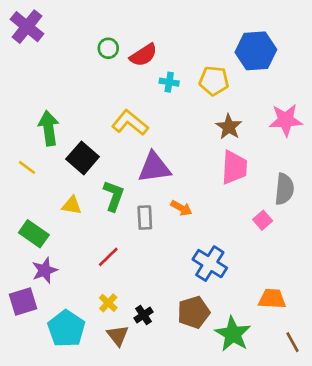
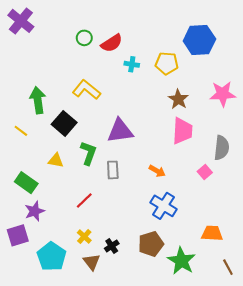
yellow L-shape: (130, 123) -> (86, 90), moved
orange arrow: (181, 208) -> (157, 171), moved

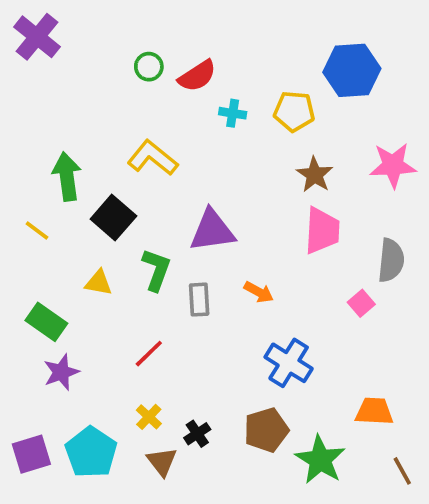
orange arrow: (157, 171) -> (259, 292), moved
purple square: (18, 235) -> (31, 454), moved

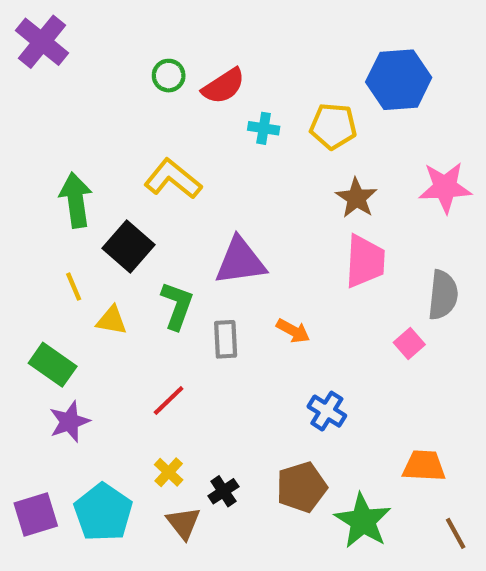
yellow line: (37, 231) -> (74, 287), moved, turned 30
blue cross: (289, 363) -> (327, 411), size x0.7

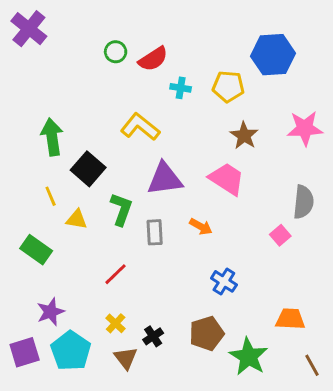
yellow L-shape: (173, 179) -> (140, 127), moved
pink trapezoid: (365, 261) -> (227, 179), moved, turned -60
purple star: (69, 422) -> (51, 312), moved

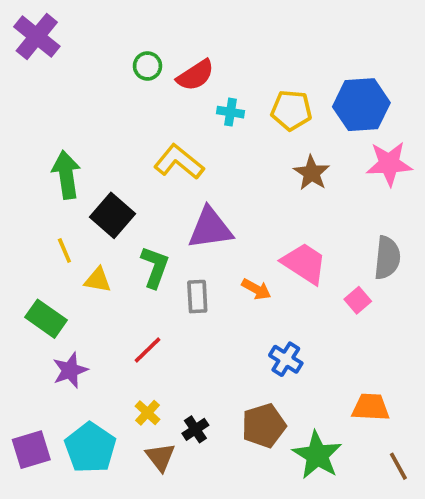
blue hexagon: (273, 55) -> (361, 105), moved
pink trapezoid: (227, 179) -> (304, 263), moved
purple star: (51, 312) -> (70, 370), moved

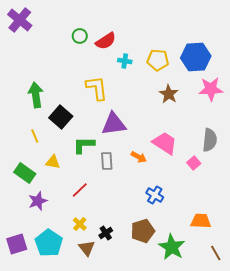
yellow L-shape: (179, 162) -> (97, 88), turned 44
green L-shape: (155, 267) -> (84, 145), turned -110
yellow triangle: (98, 280) -> (53, 162), moved

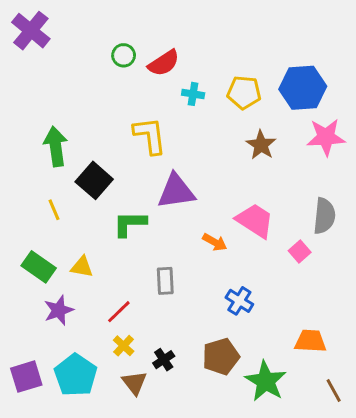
gray rectangle: (107, 161) -> (165, 281), moved
yellow triangle: (53, 162) -> (82, 267), moved
red line: (80, 190) -> (119, 312), moved

